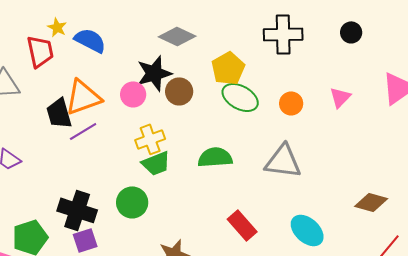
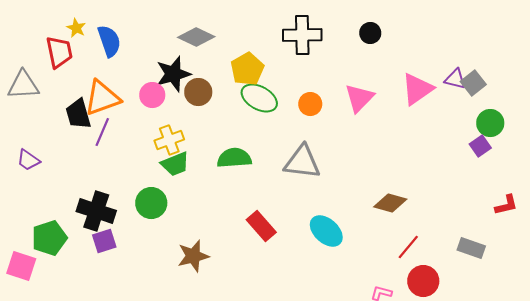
blue semicircle: (90, 40) -> (109, 41), turned 44
pink triangle: (340, 97) -> (359, 98), size x1.4
purple line: (83, 131) -> (102, 132), turned -36

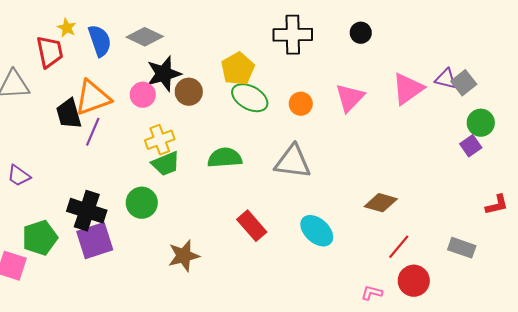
gray diamond: (196, 37) -> (145, 37), moved
purple trapezoid: (28, 160) -> (19, 176), moved
purple square: (104, 241) -> (95, 241), size x1.5

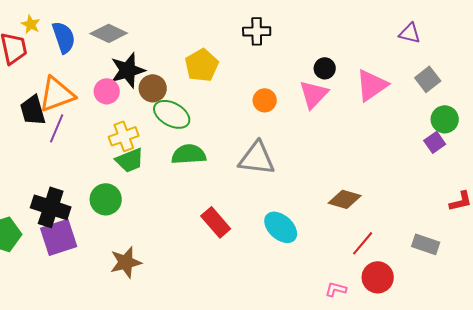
black circle: (361, 33) -> (325, 68), moved
black cross: (293, 35) -> (257, 31), size x0.7
purple triangle: (446, 79) -> (410, 33), moved
green ellipse: (250, 98) -> (172, 114), moved
brown star: (184, 256) -> (126, 262), moved

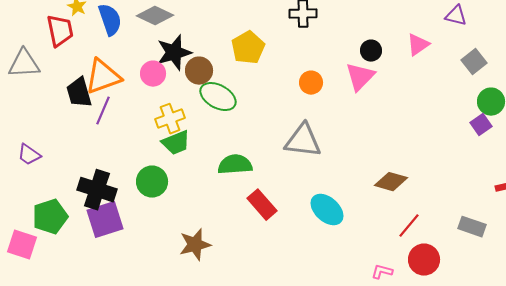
pink triangle: (372, 85) -> (418, 45), moved, size x0.7
green semicircle: (189, 154) -> (235, 165), moved
brown star: (126, 262) -> (195, 245), moved

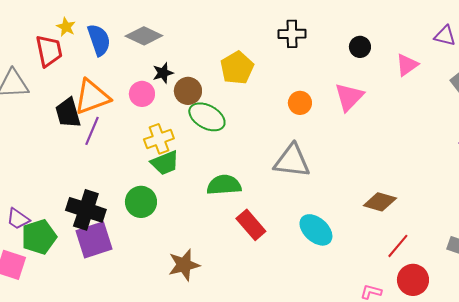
black circle: (371, 51) -> (360, 47), moved
black star: (174, 53) -> (163, 73), size x0.6
purple trapezoid: (29, 155) -> (18, 219), moved

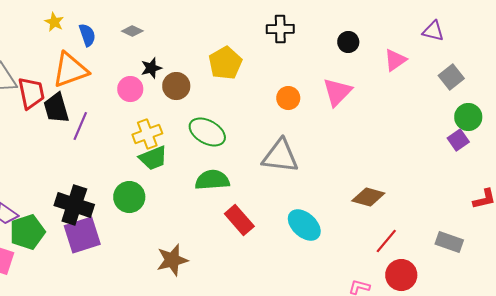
gray diamond: (144, 36) -> (132, 31), size x0.6
blue semicircle: (99, 40) -> (87, 35), size x0.7
red trapezoid: (49, 51) -> (31, 93), moved
orange triangle: (92, 97) -> (70, 70), moved
green ellipse: (207, 117) -> (207, 132), moved

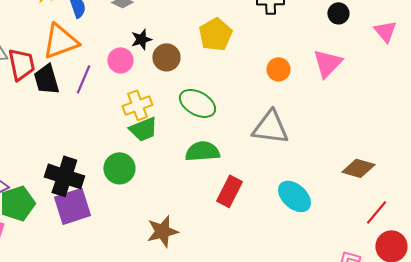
pink triangle: (395, 60) -> (385, 31), turned -35
purple line: (80, 126) -> (83, 79), moved
red rectangle: (239, 220) -> (229, 191), turned 68

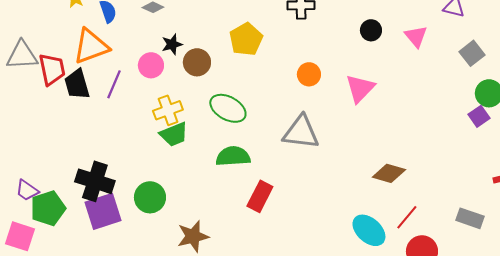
black circle: (338, 13) -> (371, 30), moved
pink triangle: (327, 63) -> (360, 88), moved
green circle: (119, 168) -> (150, 197), moved
cyan ellipse: (294, 196) -> (369, 230), moved

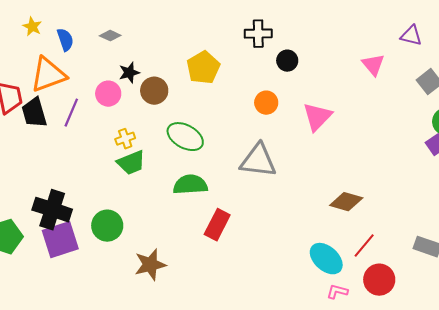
black circle: (371, 30) -> (287, 61), moved
yellow cross: (168, 110) -> (125, 139), size x0.7

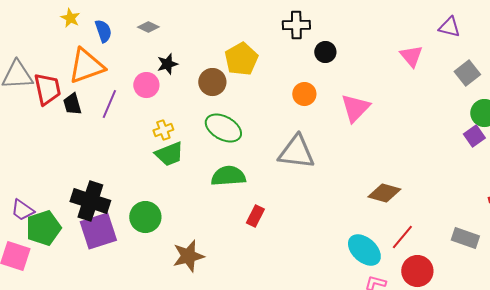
brown circle: (154, 91) -> (212, 82), moved
black trapezoid: (34, 113) -> (72, 104), size x0.7
red rectangle: (217, 225) -> (255, 216), size x0.7

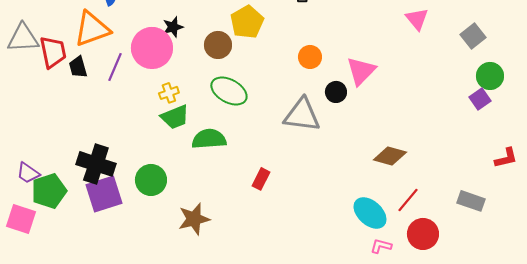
black circle: (325, 52) -> (336, 92), moved
pink circle: (146, 85) -> (152, 48), size x1.6
green semicircle: (228, 176) -> (209, 139), moved

